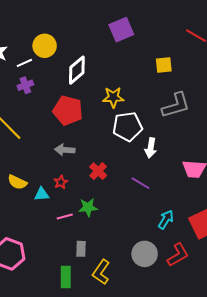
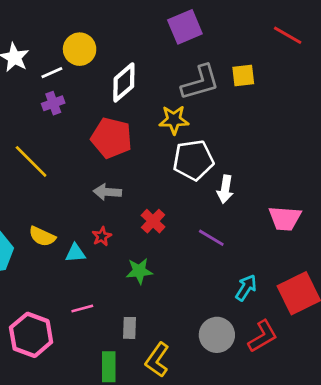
gray L-shape: (176, 105) -> (200, 82), moved
pink line: (65, 217) -> (82, 308), moved

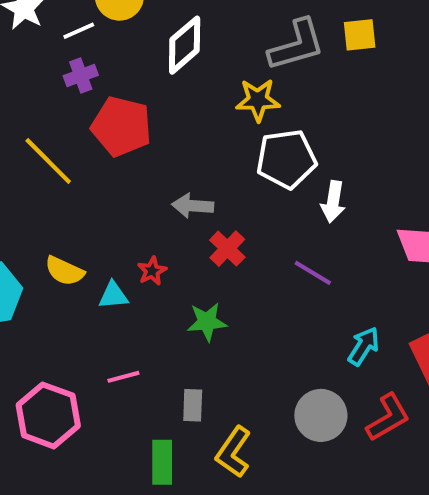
red pentagon: (111, 138) -> (121, 126), moved
gray arrow: (107, 192) -> (193, 206), moved

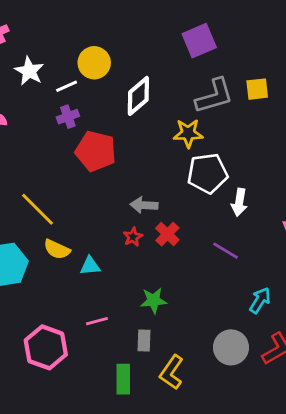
yellow line: (48, 161) -> (38, 209), moved
red star: (152, 271) -> (133, 237), moved
green star: (207, 322) -> (154, 300), moved

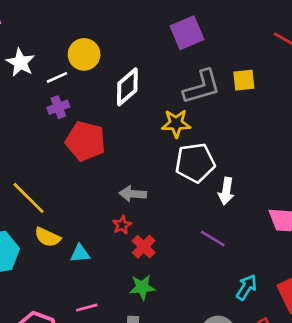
red cross: (167, 234) -> (144, 247), moved

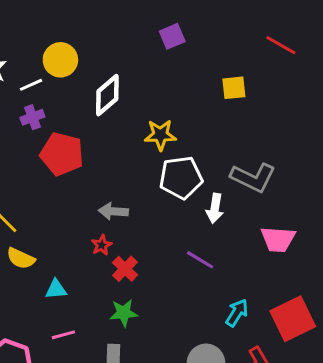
purple square: (187, 33) -> (172, 36), size x0.7
gray L-shape: (202, 87) -> (253, 177), moved, turned 42
cyan triangle: (80, 253) -> (56, 289), moved

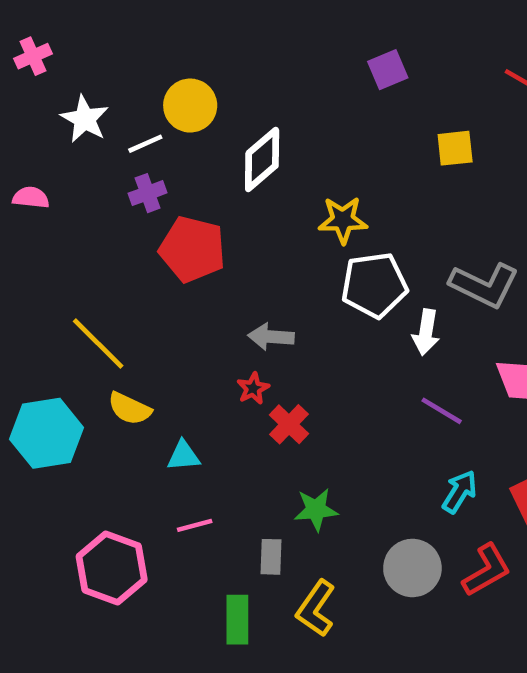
purple square: (172, 36) -> (388, 70), moved
purple line: (200, 260) -> (442, 411), moved
green star: (124, 313) -> (316, 510), moved

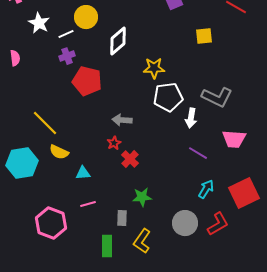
pink semicircle: (31, 198) -> (15, 58), turned 77

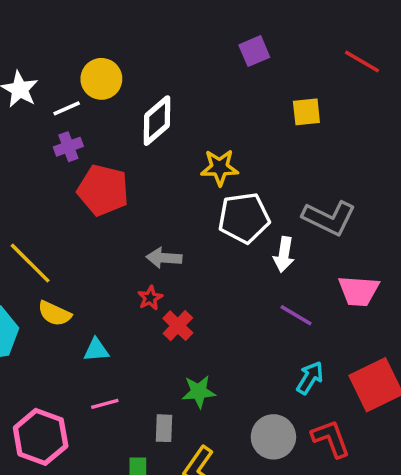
red L-shape: (218, 224) -> (331, 439), turned -80

